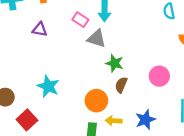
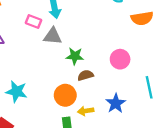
brown semicircle: (121, 85) -> (85, 75), turned 63

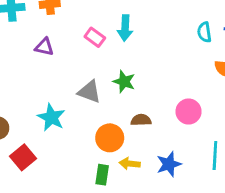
gray triangle: (53, 36) -> (89, 92), moved
green star: (75, 56) -> (124, 82), moved

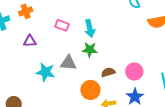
cyan arrow: (125, 28) -> (90, 28), moved
pink circle: (189, 112) -> (134, 72), moved
cyan star: (51, 117) -> (45, 72), moved

